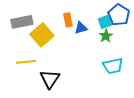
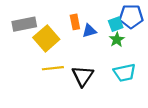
blue pentagon: (119, 15) -> (131, 16), turned -30
yellow line: (26, 62) -> (53, 68), moved
black triangle: (50, 79) -> (83, 76), moved

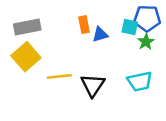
cyan square: (116, 24) -> (130, 27), turned 32
yellow square: (46, 38) -> (26, 57), moved
green star: (117, 40) -> (146, 42), moved

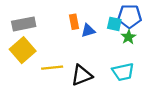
black triangle: (93, 85) -> (82, 75), turned 35

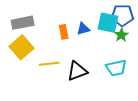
orange rectangle: (74, 22) -> (64, 32), moved
cyan square: (114, 24) -> (108, 23), size x1.5

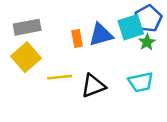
blue pentagon: (122, 15) -> (148, 18), turned -30
cyan square: (108, 23) -> (131, 27), turned -30
blue triangle: (83, 29) -> (101, 35), size x1.5

